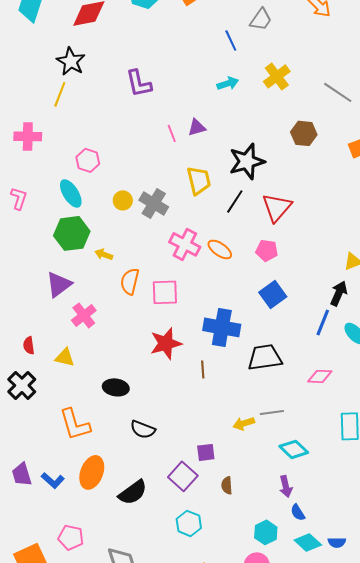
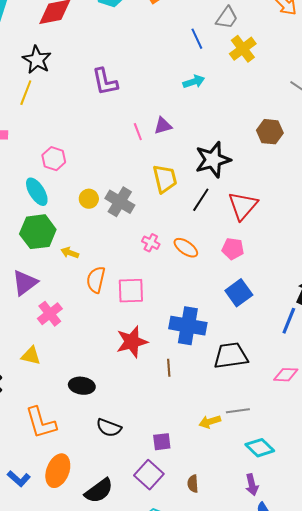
yellow cross: (277, 76) -> (243, 49), moved
pink cross: (185, 244) -> (151, 243), size x0.6
purple square: (206, 452) -> (162, 442), moved

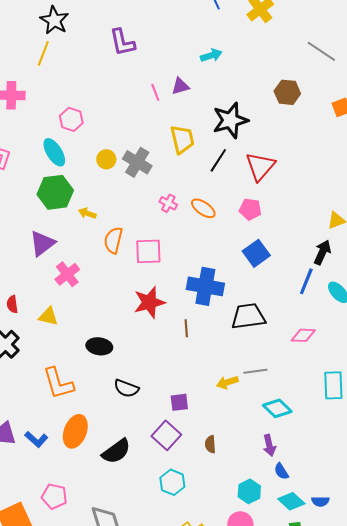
cyan arrow: (194, 82) -> (211, 55), moved

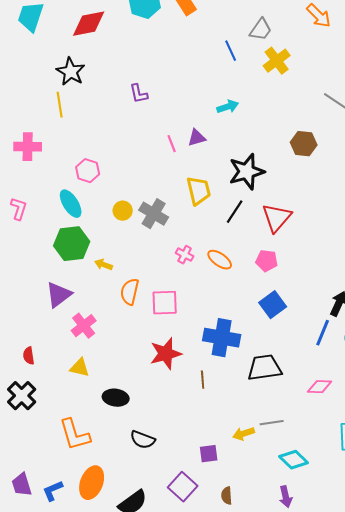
purple L-shape: (122, 42) -> (139, 94), size x0.7
yellow line: (43, 53) -> (60, 105), turned -30
yellow triangle: (48, 316) -> (80, 368), moved
purple square: (179, 402) -> (209, 454), moved
blue L-shape: (36, 439) -> (53, 491), turned 115

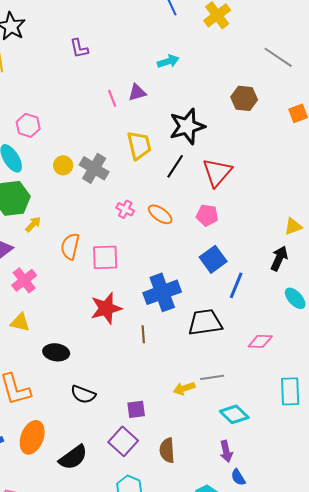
yellow arrow: (104, 265) -> (33, 224), moved, turned 114
blue line: (323, 333) -> (236, 285), moved
blue cross: (222, 338) -> (162, 292), turned -30
purple square: (209, 454) -> (136, 409), moved
brown semicircle: (227, 496) -> (167, 450), size x1.4

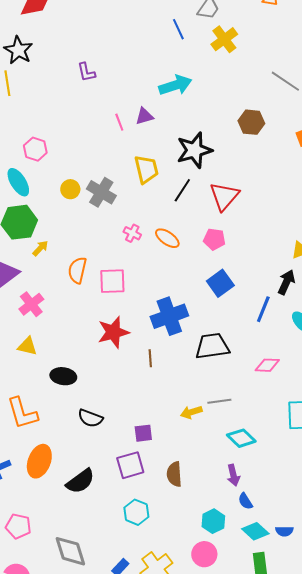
cyan arrow: (168, 61) -> (175, 85), size x1.5
blue line: (236, 285) -> (263, 309), moved
purple square: (123, 441) -> (130, 465), turned 32

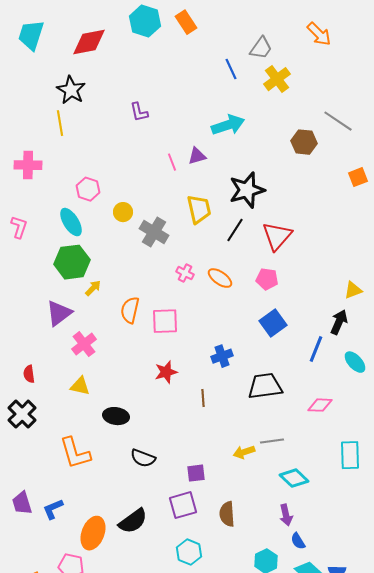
brown hexagon: (251, 122) -> (304, 142), moved
yellow circle: (70, 189) -> (123, 212), moved
blue cross: (169, 316) -> (222, 356), size x0.6
red star: (113, 332) -> (166, 372), size x0.7
orange ellipse: (39, 461) -> (93, 533), moved

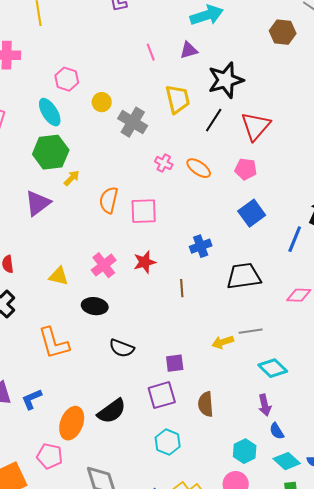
purple triangle: (197, 156) -> (189, 50), moved
pink cross: (84, 344) -> (104, 265), moved

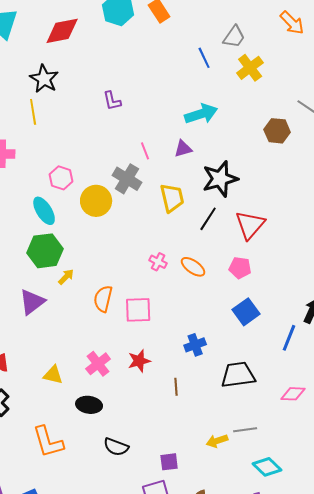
yellow circle: (102, 102) -> (96, 201), size x1.6
gray cross: (133, 122) -> (127, 179), moved

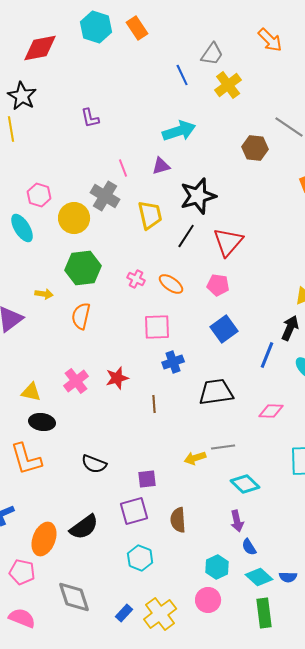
green hexagon: (45, 251) -> (83, 268), moved
yellow arrow: (66, 277) -> (44, 294), turned 54
pink square: (138, 310) -> (157, 327), moved
black ellipse: (89, 405) -> (42, 422), moved

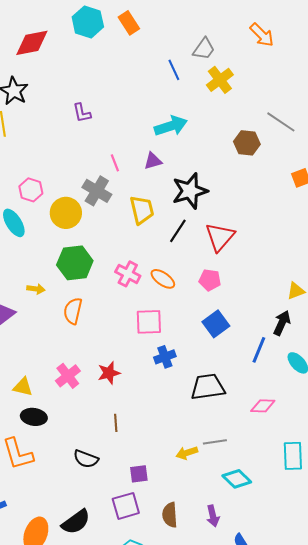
pink cross: (136, 279) -> (128, 274), size x1.4
brown line: (154, 404) -> (116, 423), moved
purple arrow: (237, 521) -> (213, 516), moved

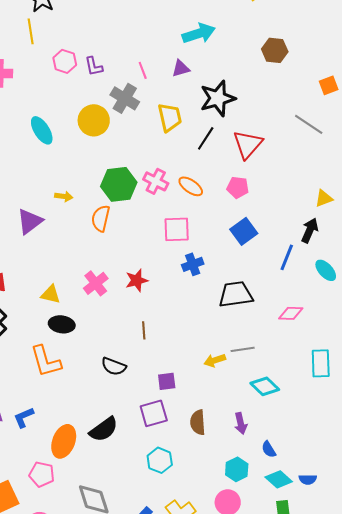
purple L-shape: (82, 113) -> (94, 66), moved
gray line: (281, 122) -> (309, 124), moved
pink hexagon: (31, 190) -> (65, 61), moved
green hexagon: (75, 263) -> (119, 184), moved

